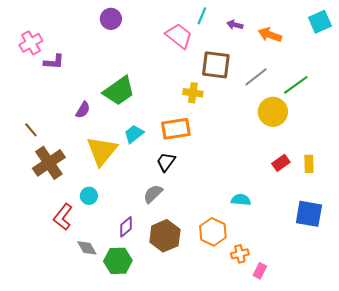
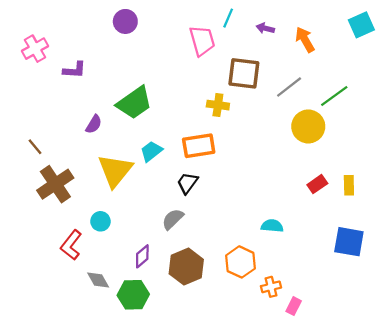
orange arrow: (270, 35) -> (305, 40), turned 40
pink trapezoid: (179, 36) -> (202, 41), turned 36
purple L-shape: (54, 62) -> (75, 70), moved

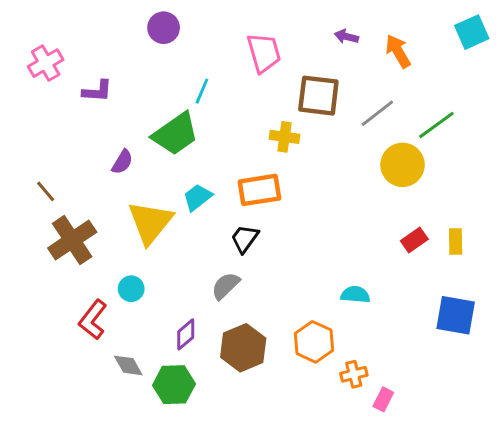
cyan line: (228, 18) -> (202, 91), moved

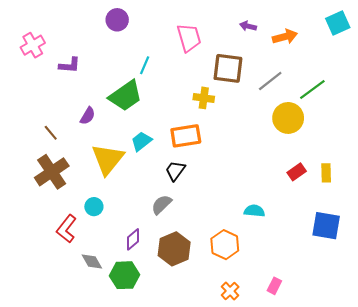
orange arrow: (398, 51) -> (285, 37), turned 105
brown line: (46, 191) -> (51, 133), moved
orange cross: (354, 374) -> (230, 291), moved, turned -30

